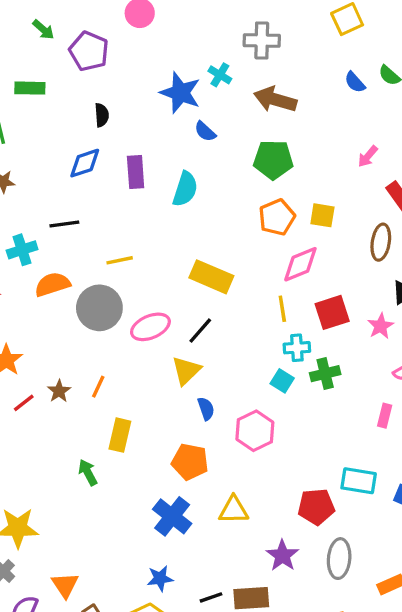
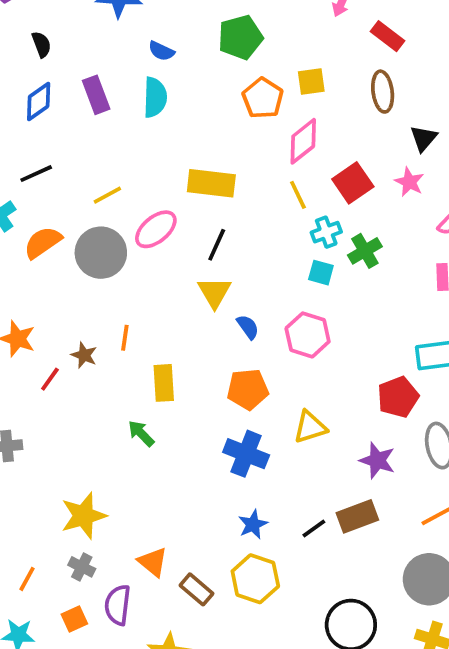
blue semicircle: (205, 131) -> (161, 51), moved
pink ellipse: (150, 327) -> (156, 229), moved

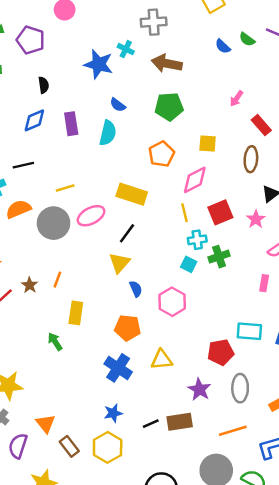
orange pentagon: (263, 98) -> (162, 154), moved

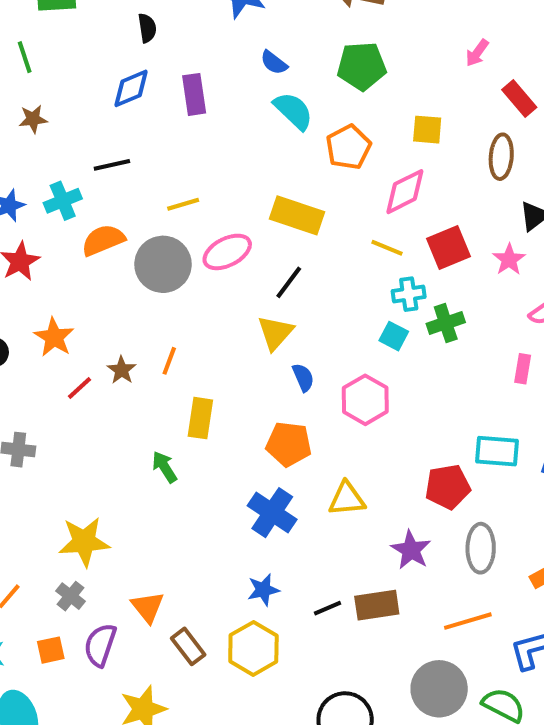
cyan semicircle: (108, 133) -> (293, 111), moved, turned -60
yellow line: (184, 213) -> (387, 248), turned -54

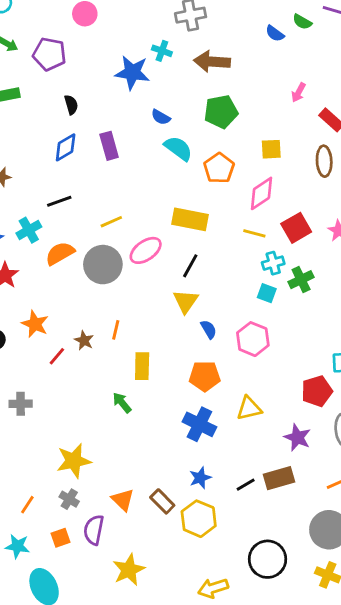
brown rectangle: (188, 646) -> (162, 501), moved

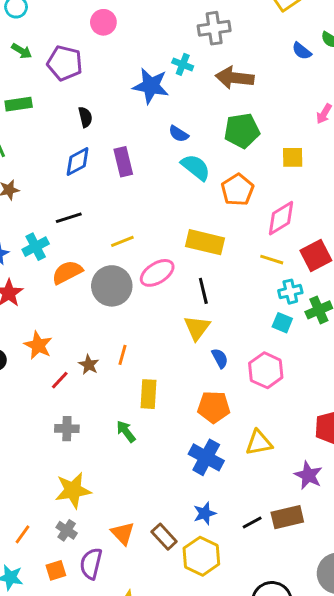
yellow square: (271, 149) -> (293, 157), moved
black line: (190, 266) -> (203, 291), turned -45
gray cross: (21, 404) -> (67, 429), moved

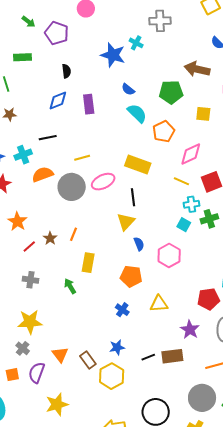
brown arrow: (235, 78) -> (197, 69), moved
blue cross: (206, 457) -> (122, 310), size x0.6

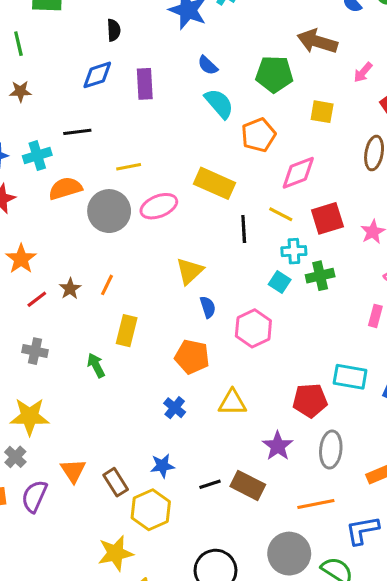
black line: (133, 197) -> (244, 229), moved
brown rectangle: (172, 356) -> (248, 485), turned 30
yellow star: (57, 404) -> (116, 553), moved

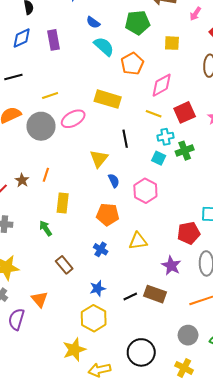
black line: (244, 229) -> (125, 139), moved
brown rectangle: (116, 482) -> (64, 265), moved
gray circle: (289, 554) -> (188, 335), size x0.7

